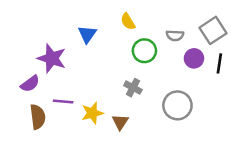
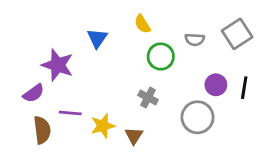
purple circle: (194, 58) -> (216, 85), moved
black line: (219, 63) -> (244, 88), moved

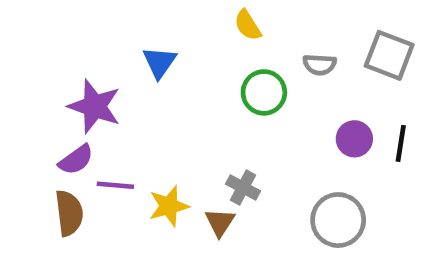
yellow semicircle: (142, 24) -> (248, 25), moved
gray square: (237, 34) -> (389, 55), turned -36
purple semicircle: (34, 93) -> (76, 160), moved
gray cross: (148, 98) -> (243, 188), moved
gray circle: (198, 117) -> (338, 220), moved

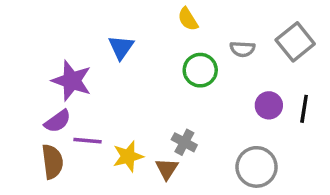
gray square: (389, 55) -> (295, 42), turned 30

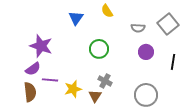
blue triangle: (121, 47) -> (76, 18), moved
green circle: (200, 70) -> (99, 49), moved
purple circle: (269, 105) -> (146, 52), moved

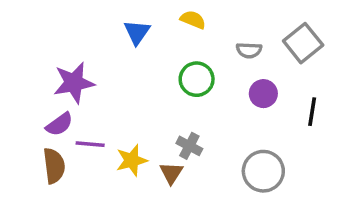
yellow semicircle: (107, 11) -> (193, 20), turned 144
purple star: (41, 46) -> (74, 83), turned -30
green circle: (99, 49) -> (197, 79), moved

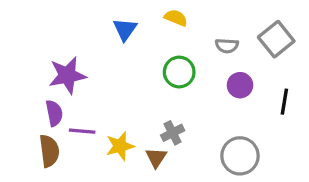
purple semicircle: (59, 124) -> (54, 113), turned -65
gray cross: (189, 146) -> (173, 133), turned 35

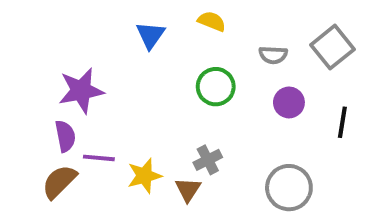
brown semicircle: (49, 151) -> (59, 182), turned -128

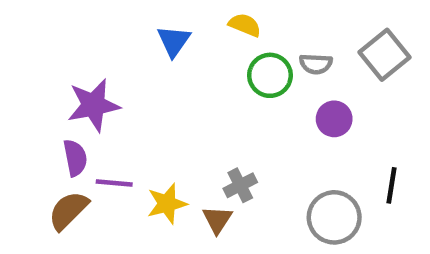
green circle: (216, 87) -> (270, 75), moved
black line: (342, 122) -> (391, 185), moved

